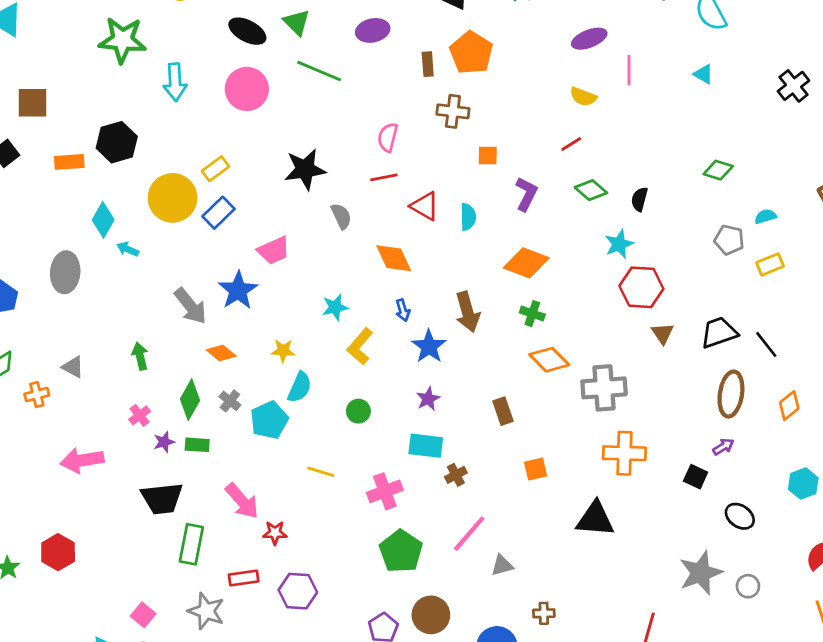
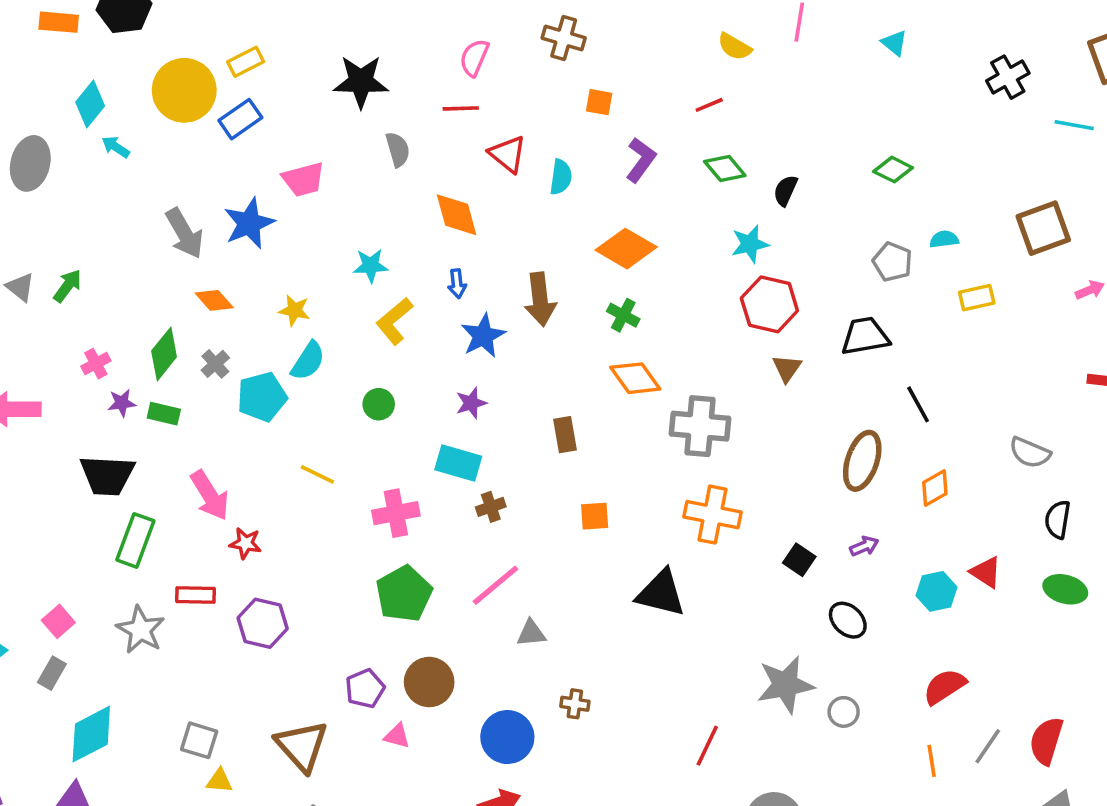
yellow rectangle: (770, 264) -> (977, 298), moved
black trapezoid: (719, 333) -> (865, 336), moved
green arrow: (140, 356) -> (68, 286), moved, turned 40
purple arrow: (723, 447) -> (864, 546), moved

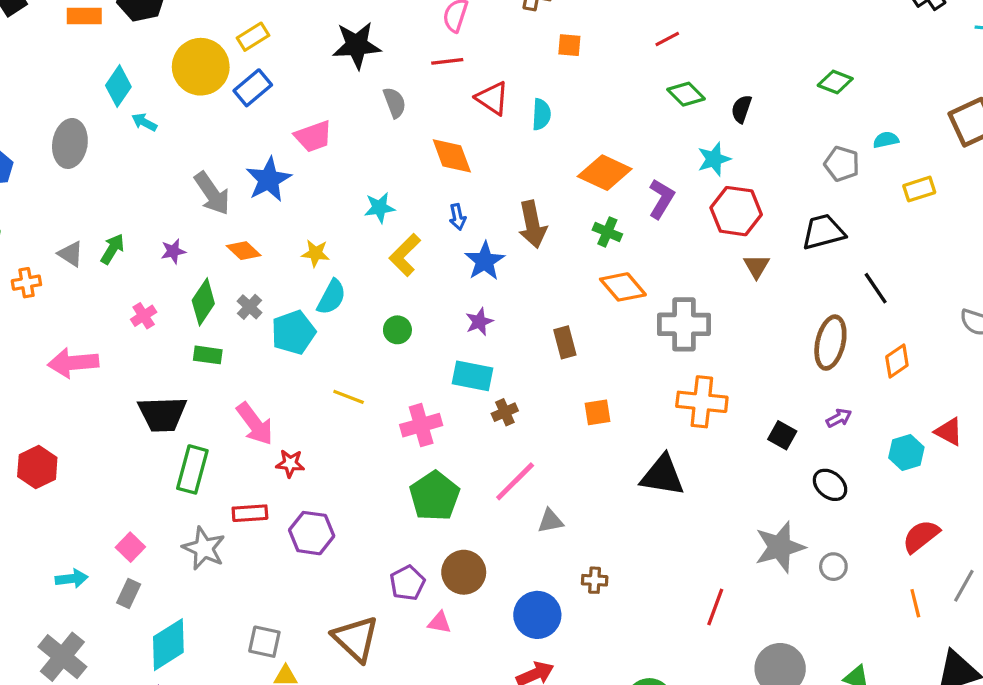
purple L-shape: (641, 160) -> (661, 199), moved
purple star: (122, 403) -> (173, 251), moved

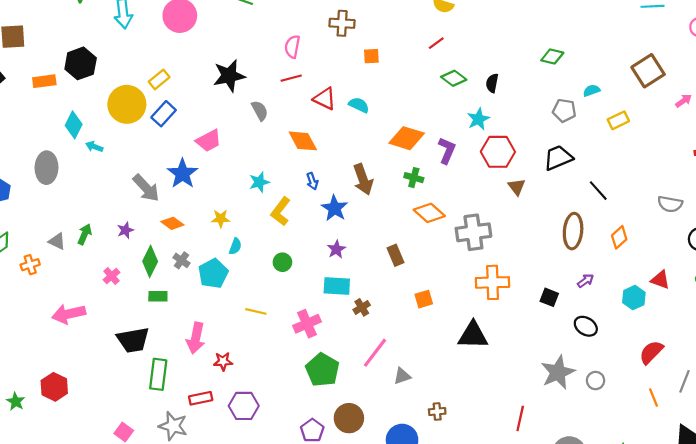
cyan semicircle: (541, 114) -> (359, 105), turned -60
cyan semicircle: (331, 297) -> (235, 246), size x0.7
pink arrow: (255, 424) -> (196, 338), turned 56

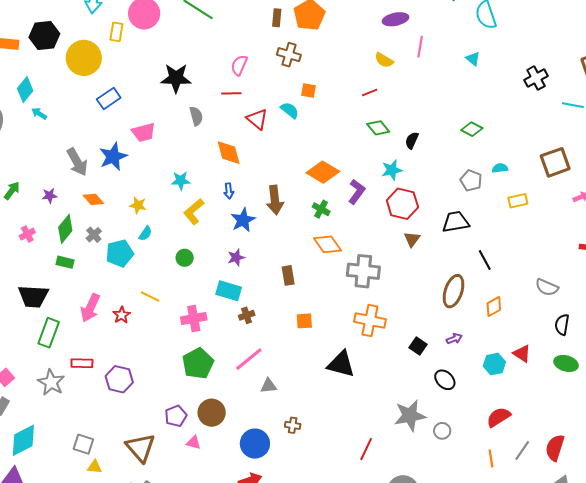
yellow rectangle: (159, 79) -> (116, 32), moved, turned -54
yellow circle: (127, 104) -> (84, 58), moved
cyan semicircle: (359, 105) -> (290, 110), moved
red star: (223, 361) -> (122, 315), moved, turned 30

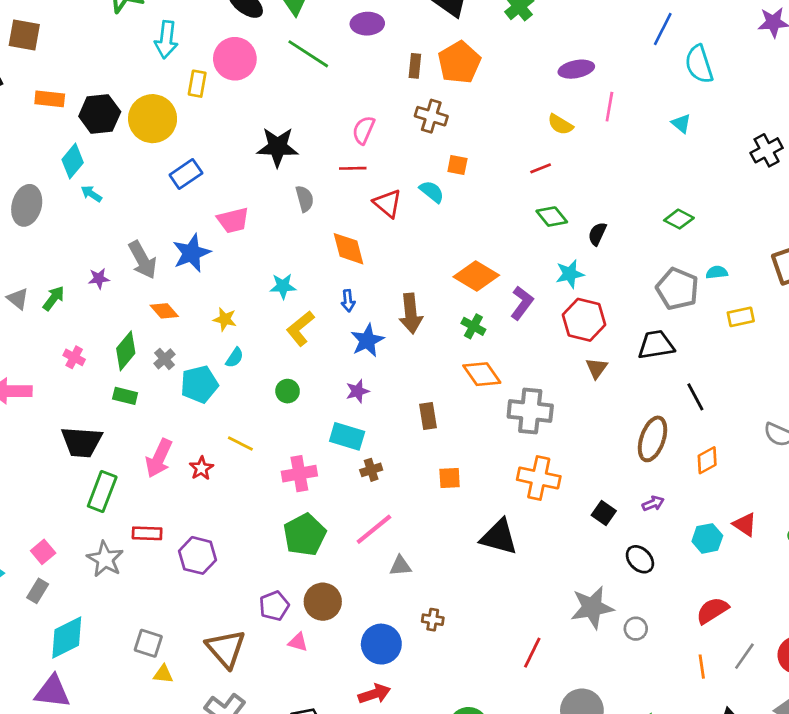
black hexagon: (44, 36) -> (100, 114), moved
gray pentagon: (471, 180) -> (677, 289), size x1.4
purple star: (50, 196) -> (99, 278), moved
pink cross: (27, 234) -> (74, 357), turned -35

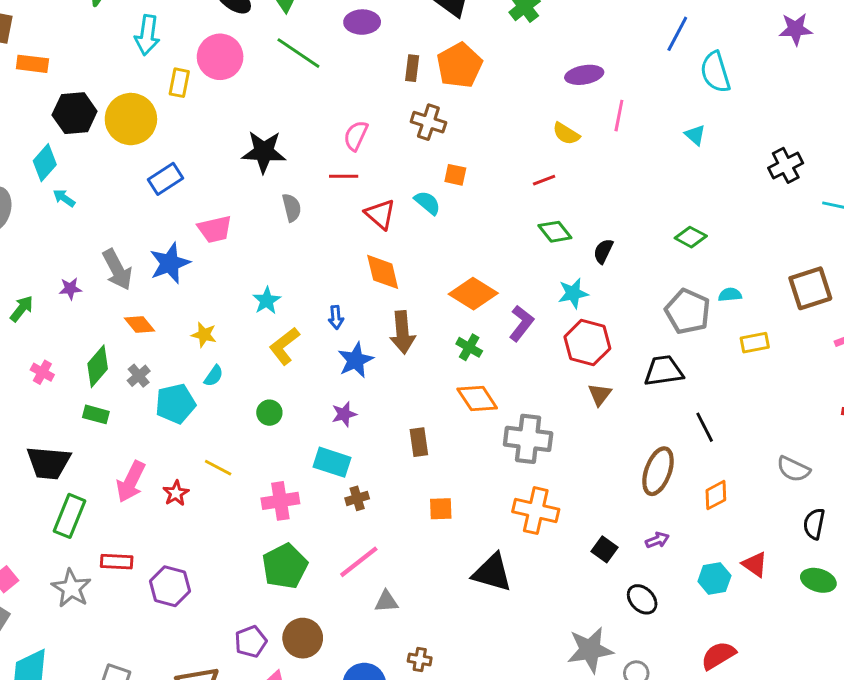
orange rectangle: (50, 99) -> (32, 64), moved
orange diamond: (348, 249) -> (383, 272), moved
cyan star: (283, 286) -> (267, 301), turned -30

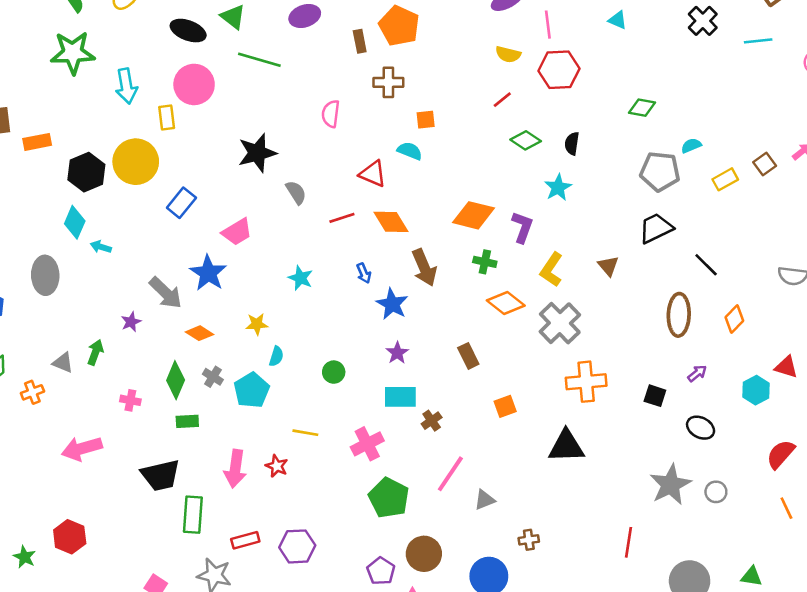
red line: (344, 176) -> (342, 218), moved
brown square: (810, 288) -> (765, 164), moved, size x0.6
red hexagon: (587, 343) -> (559, 70), moved
yellow L-shape: (284, 346) -> (551, 270), moved
gray cross: (528, 439) -> (560, 323), turned -33

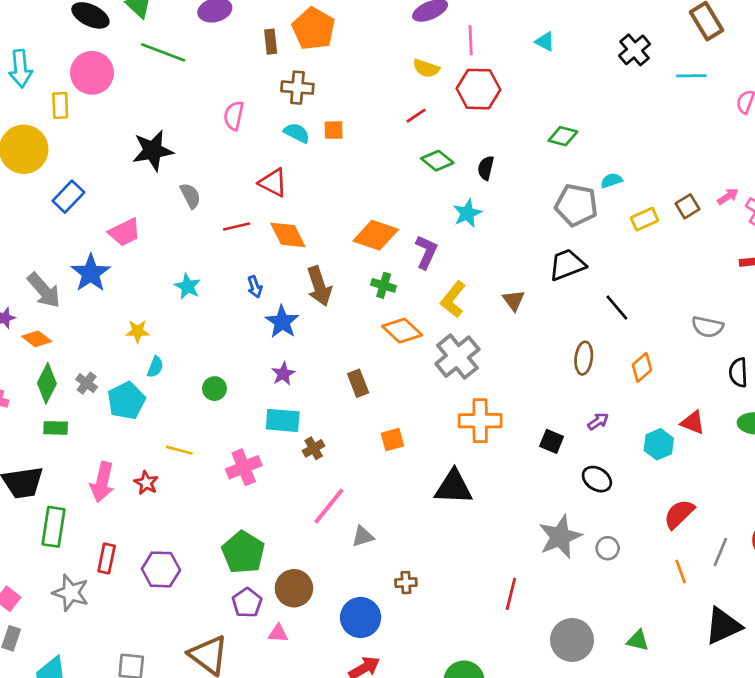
cyan semicircle: (410, 151) -> (297, 133), moved
brown ellipse: (679, 315) -> (584, 358), size x0.7
orange diamond: (199, 333) -> (37, 339), moved
green pentagon: (389, 498) -> (243, 552), moved
red rectangle: (245, 540) -> (107, 558), turned -68

